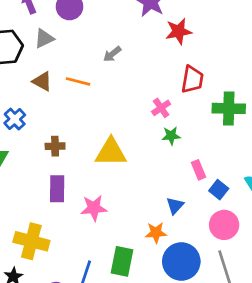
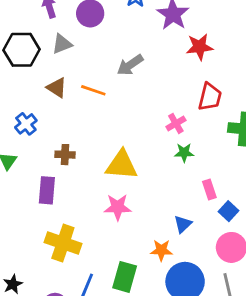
gray arrow: (112, 54) -> (130, 65), size x1.4
purple rectangle: (57, 189) -> (47, 190), moved
pink star: (94, 208) -> (118, 207), moved
yellow cross: (31, 241) -> (63, 243), moved

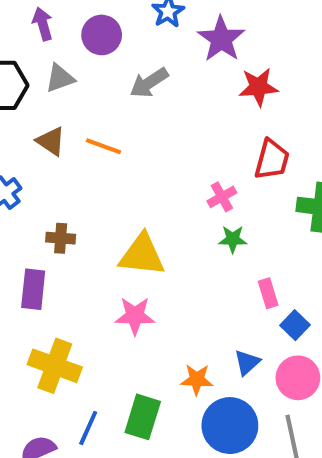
gray arrow: (130, 65) -> (149, 83), moved
blue triangle: (183, 224) -> (247, 362), moved

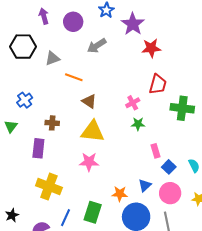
gray triangle: (60, 78) -> (52, 58), moved
brown triangle: (51, 141) -> (89, 101), moved

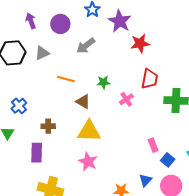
gray triangle: (52, 58) -> (42, 53), moved
green star: (138, 124) -> (103, 82), moved
pink star: (89, 162) -> (88, 162), turned 30

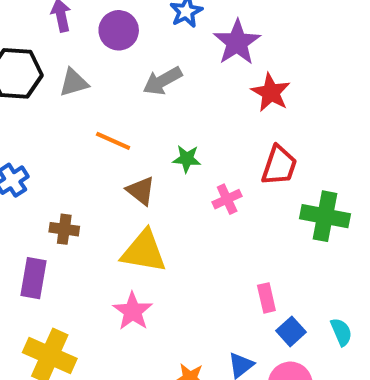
red star: (140, 43) -> (271, 92), turned 30

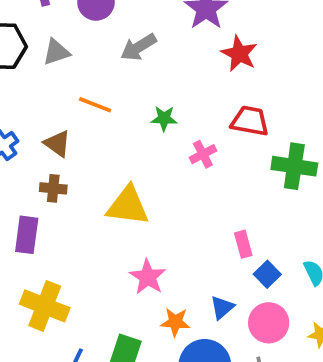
red trapezoid: (279, 165) -> (250, 121), turned -96
brown triangle: (141, 191) -> (57, 144), moved
pink star: (133, 311) -> (148, 277), moved

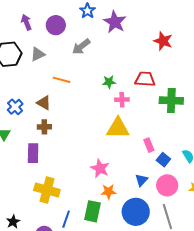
red star: (239, 54) -> (163, 41), moved
green star: (164, 118) -> (109, 82), moved
pink cross: (203, 154) -> (122, 100), turned 32
yellow triangle: (128, 206) -> (118, 128), moved
orange star: (175, 322) -> (108, 192), moved

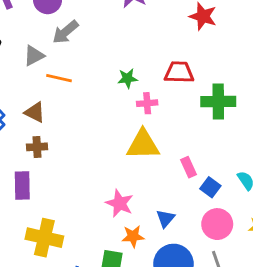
gray arrow: (81, 47) -> (65, 32), moved
gray triangle: (38, 54) -> (34, 56), moved
blue triangle: (141, 180) -> (165, 219), moved

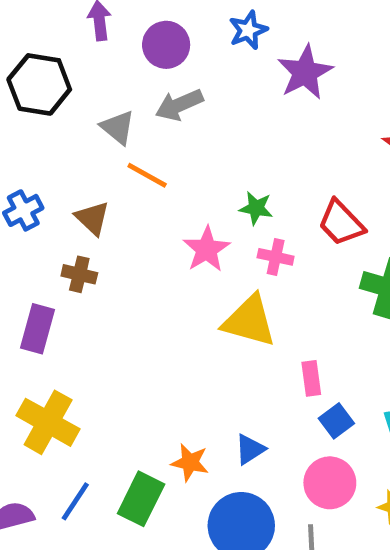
gray triangle: (34, 56) -> (118, 127), turned 50
red trapezoid: (179, 72) -> (341, 223), turned -152
pink star: (120, 203) -> (207, 249), moved

